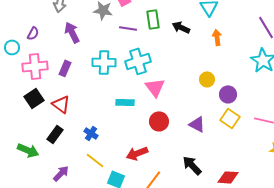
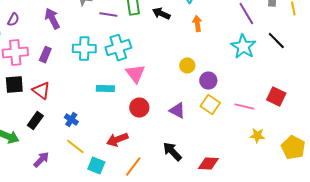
black square: (34, 98) -> (14, 85), turned 30

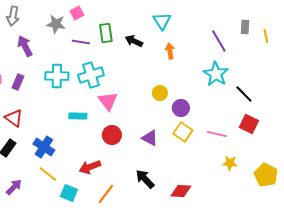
black line: (276, 41) -> (244, 94), moved
blue cross: (71, 120) -> (44, 147), size x1.5

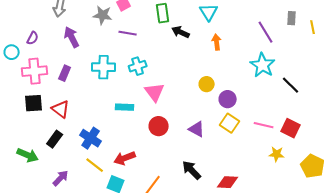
green rectangle: (106, 33) -> (163, 13), moved
cyan cross: (91, 75) -> (138, 66), size x0.7
red square: (249, 124) -> (291, 128), moved
red arrow: (90, 167) -> (125, 158), moved

